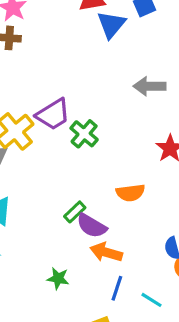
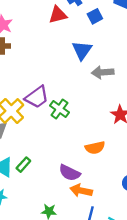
blue triangle: (111, 25) -> (82, 50), moved
green rectangle: (75, 212) -> (23, 165), moved

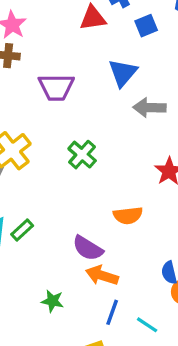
purple trapezoid: (37, 97) -> (56, 87), moved, turned 30

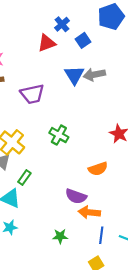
gray arrow: (149, 108) -> (94, 75), moved
green rectangle: (22, 230) -> (24, 178), moved

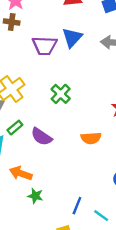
blue triangle: (74, 75) -> (72, 38), moved
purple semicircle: (76, 196) -> (41, 137), moved
orange arrow: (89, 212) -> (21, 173), moved

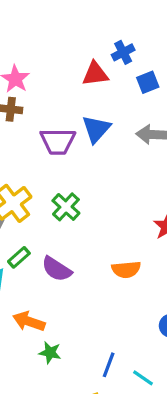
green cross: (61, 94) -> (66, 207), moved

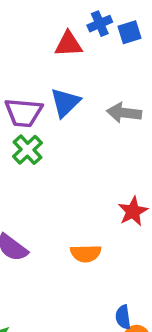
blue square: (148, 82) -> (129, 32), moved
green cross: (66, 207) -> (28, 150), moved

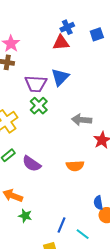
blue cross: (100, 24) -> (67, 27), moved
gray arrow: (124, 113) -> (82, 120), moved

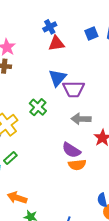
blue cross: (67, 27) -> (50, 27), moved
purple trapezoid: (36, 84) -> (74, 89), moved
purple semicircle: (32, 164) -> (71, 150), moved

